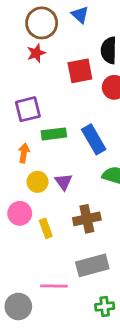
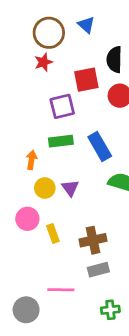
purple square: (28, 109) -> (62, 106), moved
brown cross: (87, 219) -> (93, 240), moved
gray rectangle: (92, 265) -> (98, 270), size x0.7

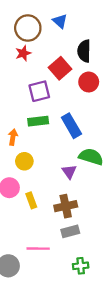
red square: (86, 80) -> (60, 68), turned -30
purple triangle: (70, 188) -> (69, 172), moved

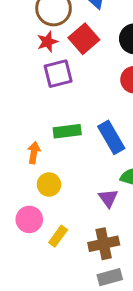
red square: (60, 68) -> (84, 39), moved
purple square: (39, 91) -> (58, 74), moved
yellow rectangle: (31, 200) -> (58, 236), turned 56

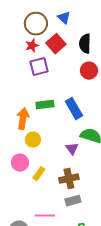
orange arrow: (34, 153) -> (23, 119), size x1.5

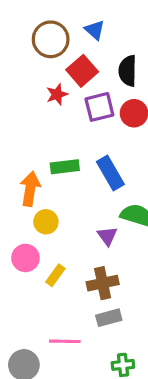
red star: (32, 46) -> (57, 94), moved
purple square: (39, 67) -> (99, 107), moved

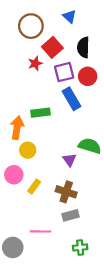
blue triangle: (95, 30) -> (69, 16), moved
blue rectangle: (110, 173) -> (72, 99), moved
brown cross: (103, 283) -> (66, 192), turned 30

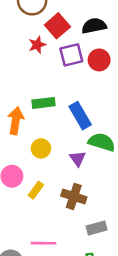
black semicircle: (83, 47) -> (94, 26), turned 78
blue rectangle: (72, 99) -> (80, 116), moved
yellow circle: (28, 150) -> (41, 148), moved
gray rectangle: (71, 215) -> (97, 228), moved

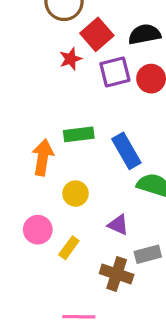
purple triangle: (78, 159) -> (118, 225), moved, turned -30
brown cross: (74, 196) -> (117, 274), moved
gray rectangle: (97, 228) -> (148, 254), moved

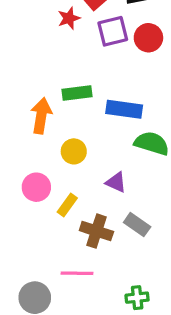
blue rectangle: (126, 151) -> (124, 109), turned -52
gray rectangle: (148, 254) -> (137, 225), moved, turned 50
brown cross: (117, 274) -> (96, 231), moved

